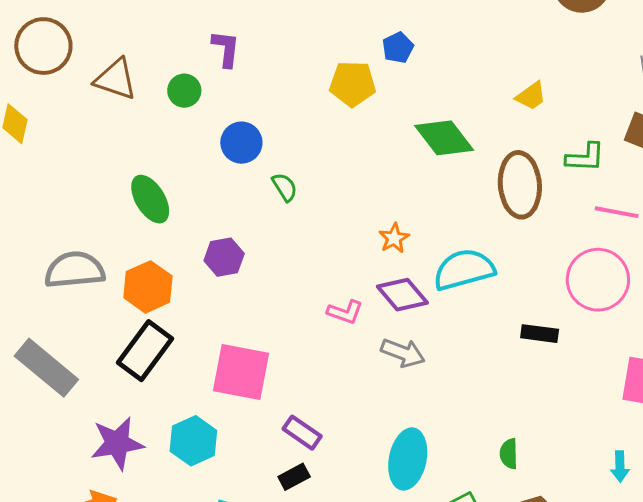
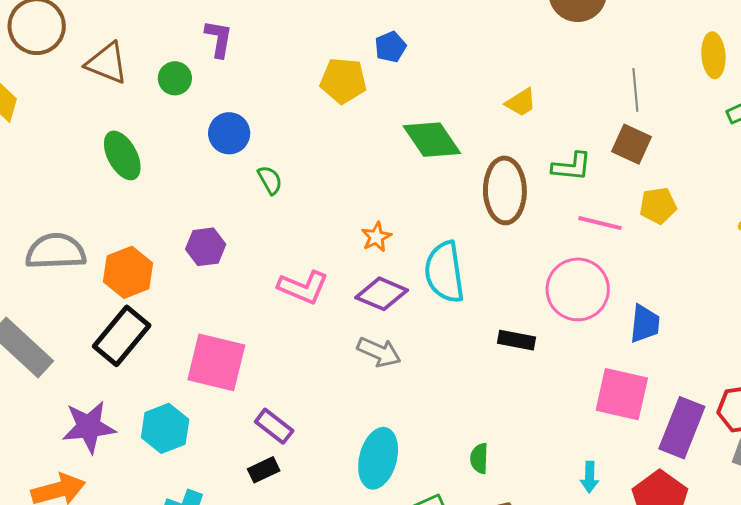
green ellipse: (150, 199) -> (122, 155), moved
cyan semicircle: (464, 270) -> (444, 272), turned -86
purple diamond: (402, 295) -> (382, 294), turned -30
pink L-shape: (345, 312) -> (303, 287), moved, size x1.4

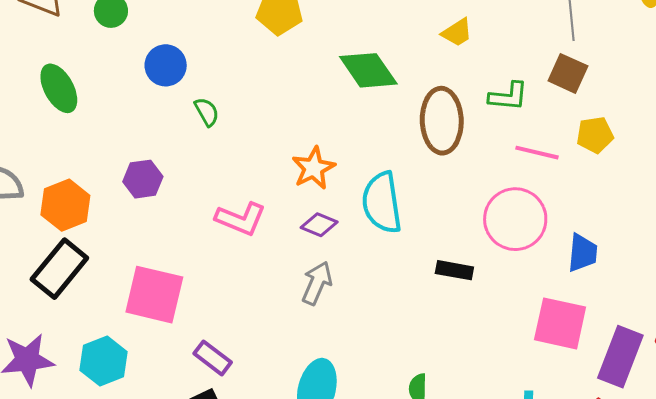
orange star: (376, 237) -> (314, 168), size x1.4
purple diamond: (382, 294) -> (319, 225), size x0.7
gray arrow: (379, 352) -> (317, 283), turned -90

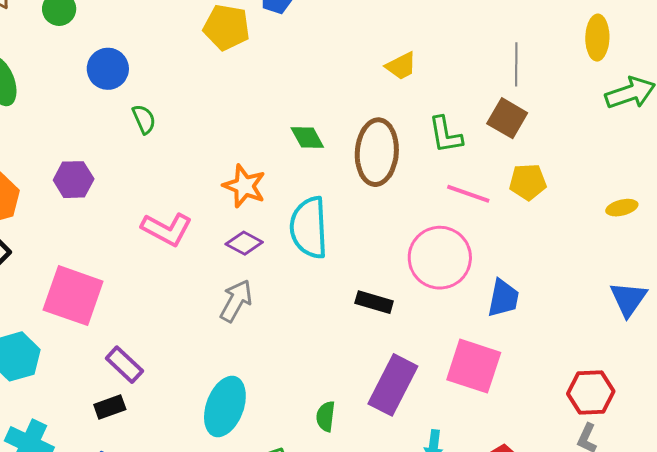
green diamond: (368, 70) -> (307, 137), moved, size x0.6
green L-shape: (508, 96) -> (446, 135), turned 69
orange star: (314, 168) -> (244, 186), turned -30
purple rectangle: (620, 357) -> (393, 385), moved

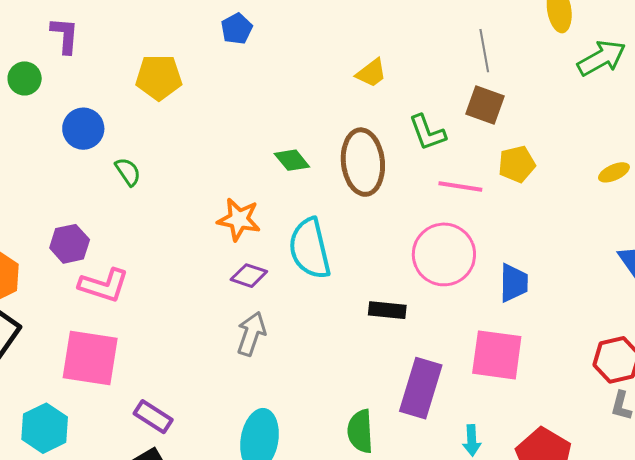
yellow pentagon: (226, 27) -> (159, 77), moved
pink L-shape: (167, 229) -> (104, 285), moved
green semicircle: (326, 416) -> (360, 431), size x1.4

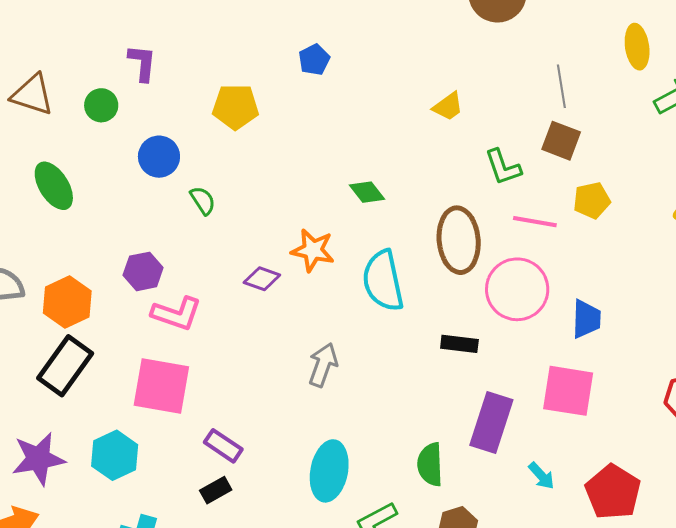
brown ellipse: (363, 162) -> (459, 240), moved
purple diamond: (249, 276) -> (262, 279), moved
cyan arrow: (472, 440) -> (541, 476), turned -40

